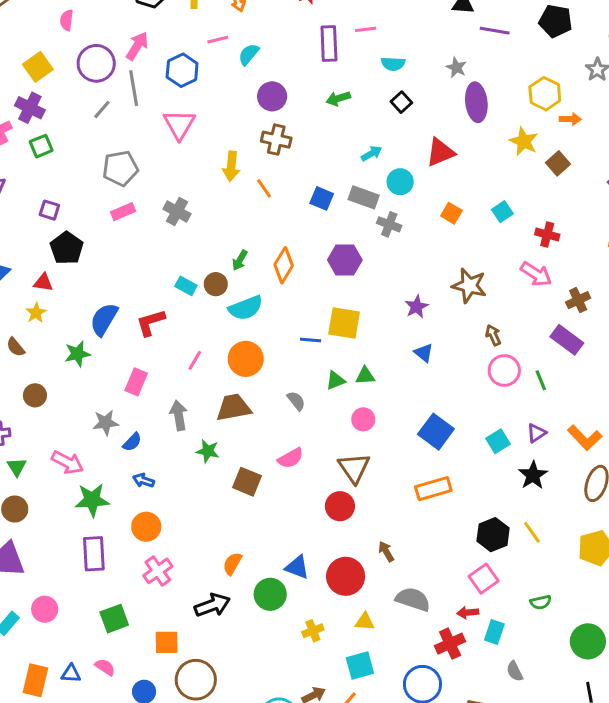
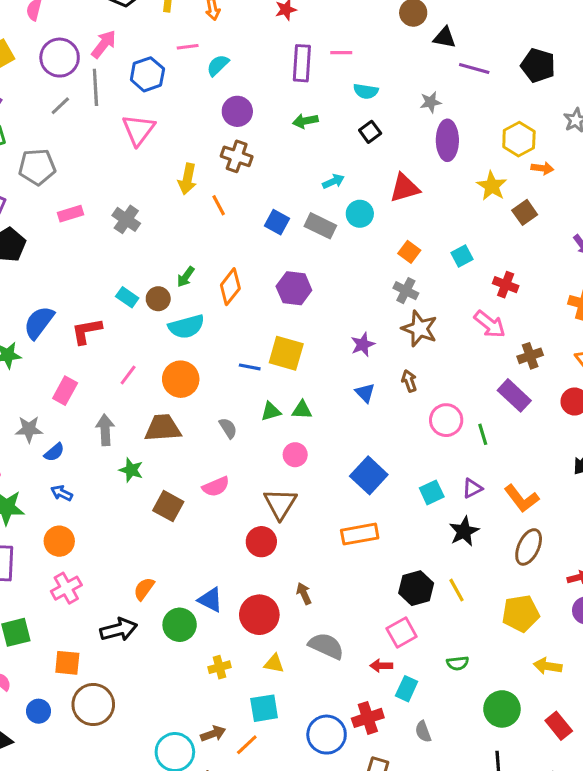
gray star: (456, 67) -> (431, 102), turned 30
gray pentagon: (120, 168) -> (37, 167), moved
gray cross: (389, 224) -> (406, 291), moved
brown arrow: (493, 335) -> (409, 381), moved
red cross: (450, 644) -> (368, 718), moved

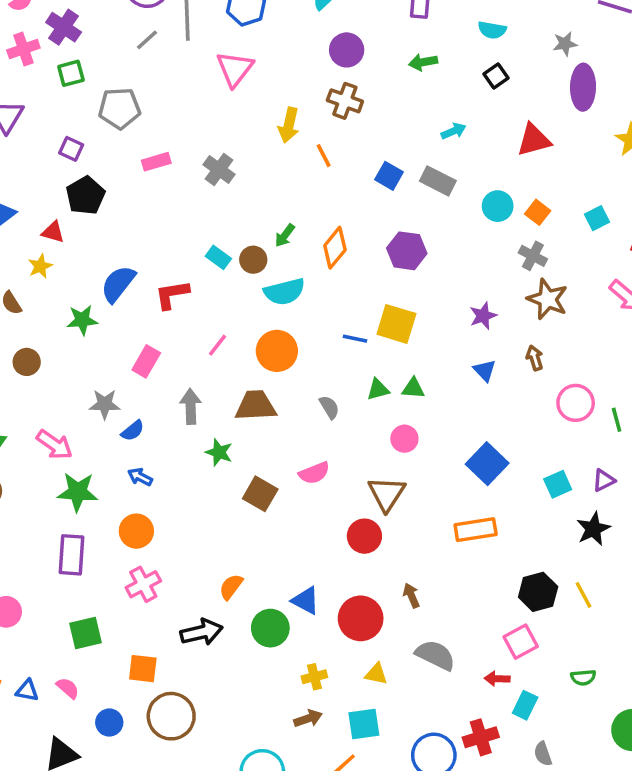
cyan circle: (360, 214) -> (498, 206), moved
brown arrow: (213, 734) -> (308, 718), moved

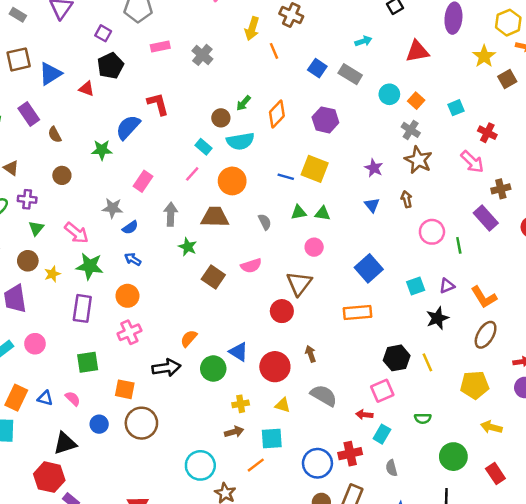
cyan rectangle: (218, 257) -> (203, 147), moved
yellow star: (40, 266) -> (52, 274), moved
red L-shape: (172, 295) -> (158, 104), moved, turned 80
purple star: (483, 316) -> (374, 168), turned -30

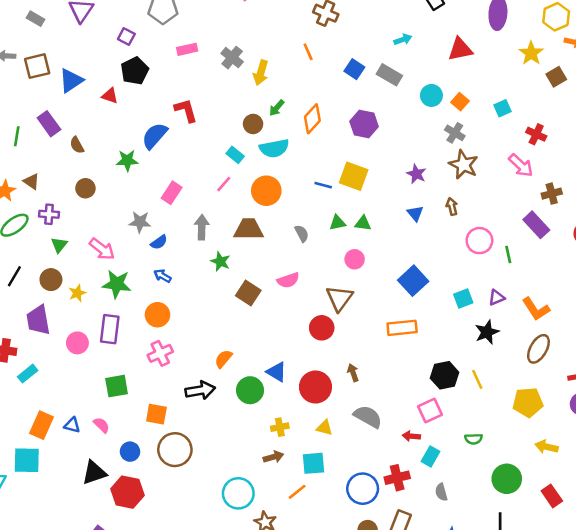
yellow arrow: (252, 28) -> (261, 73), moved
pink circle: (35, 344) -> (77, 343), moved
red hexagon: (49, 477) -> (127, 492), moved

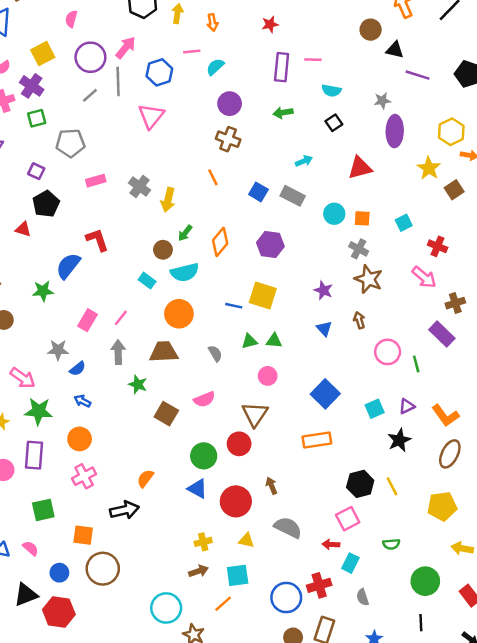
orange square: (460, 102) -> (362, 218), turned -35
pink line: (224, 184) -> (121, 318), moved
green circle: (250, 390) -> (204, 456), moved

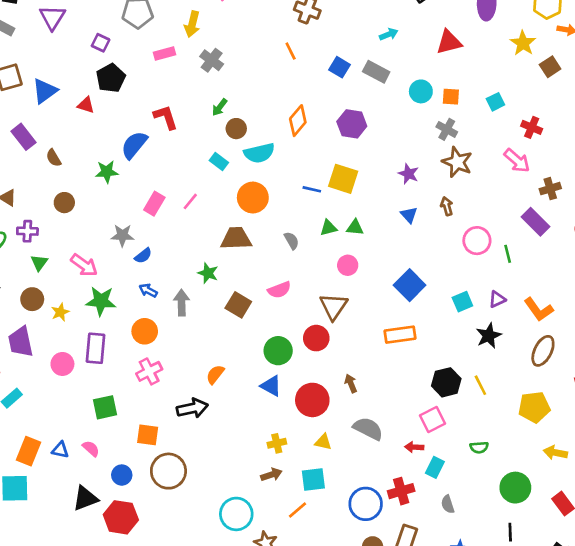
yellow arrow: (168, 200) -> (192, 24), moved
green arrow: (185, 233) -> (220, 107), moved
gray arrow: (118, 352) -> (182, 303), moved

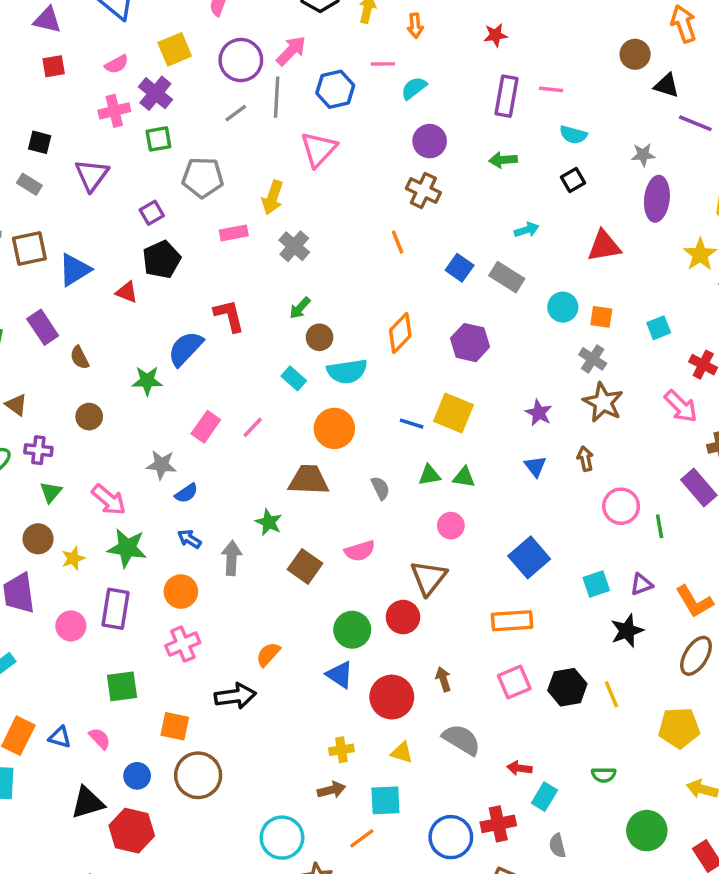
purple square: (101, 43) -> (152, 213), turned 30
pink square: (432, 420) -> (514, 682), moved

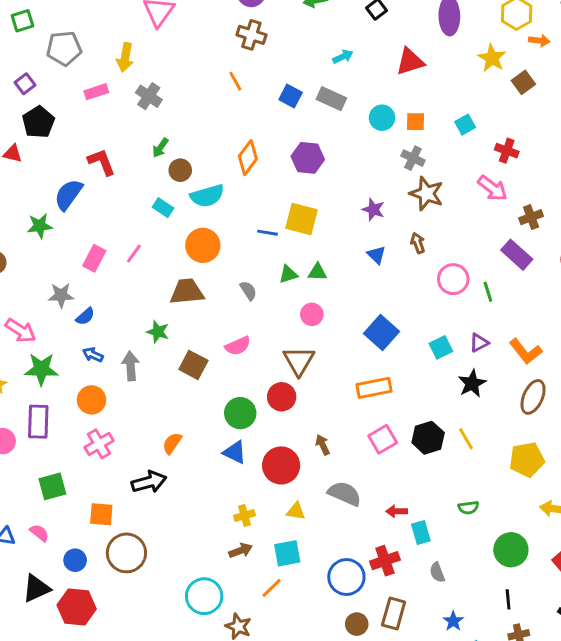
cyan rectangle: (544, 797) -> (421, 532), turned -40

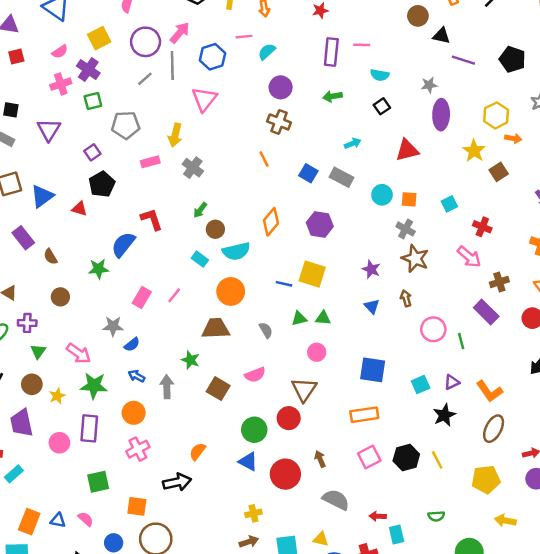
blue square: (381, 333) -> (373, 370), turned -36
yellow triangle: (296, 511) -> (321, 539), moved

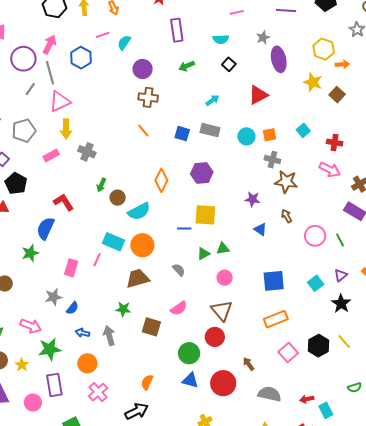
pink line: (362, 45) -> (237, 12), moved
pink triangle: (204, 99) -> (60, 102), moved, turned 40
cyan rectangle: (200, 259) -> (113, 242), moved, size x1.5

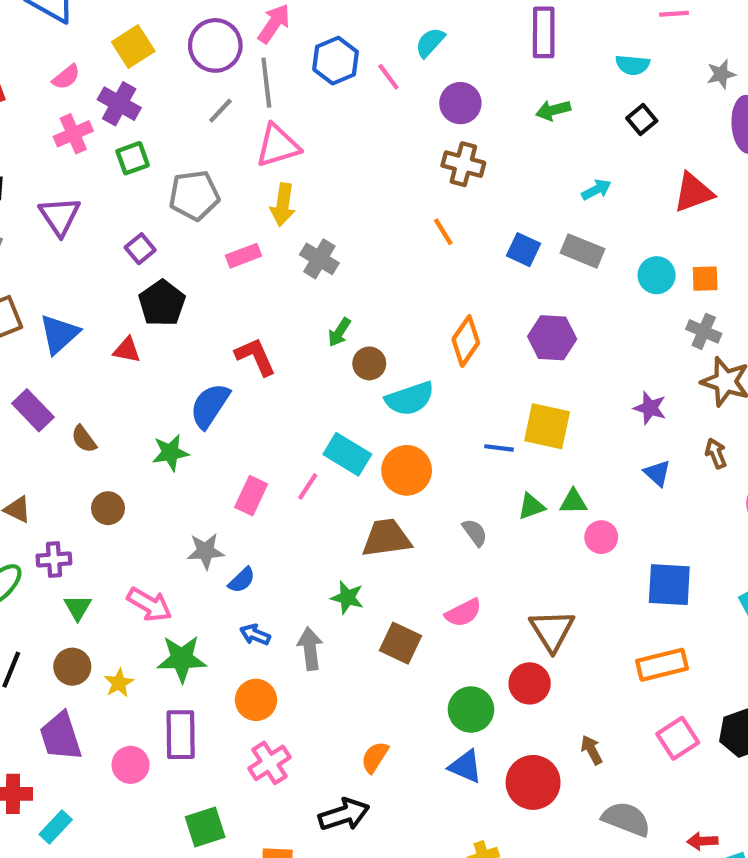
pink line: (103, 35) -> (388, 77), moved, turned 64
pink circle: (225, 278) -> (601, 537), moved

